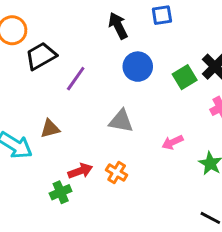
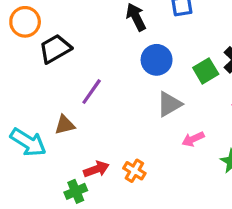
purple line: (76, 79) -> (92, 92), moved
gray triangle: (121, 121) -> (169, 104), moved, turned -40

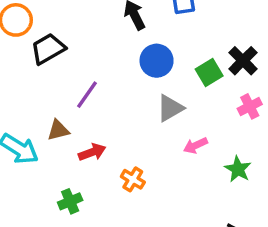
red arrow: (96, 169) -> (92, 152), moved

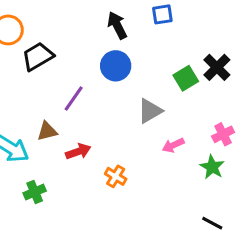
blue circle: (157, 61) -> (116, 66), moved
pink cross: (250, 106) -> (223, 134), moved
green cross: (70, 201) -> (35, 192), moved

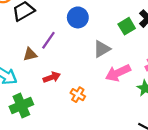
brown triangle: (47, 131) -> (30, 54), moved
pink arrow: (173, 145) -> (118, 73), size x1.6
green cross: (35, 192) -> (21, 105), size x1.5

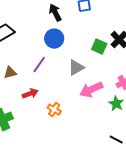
green square: (127, 26) -> (99, 47), turned -35
purple line: (48, 40) -> (39, 65), moved

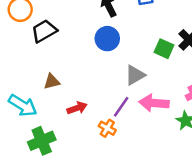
purple line: (39, 65) -> (121, 107), moved
pink arrow: (91, 90) -> (154, 103), turned 30

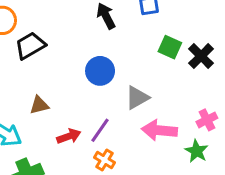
blue circle: (107, 39) -> (100, 71), moved
green square: (164, 49) -> (170, 47), moved
purple line: (121, 107) -> (100, 130), moved

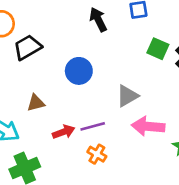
blue circle: (100, 71) -> (79, 71), moved
purple line: (100, 130) -> (93, 126), turned 40

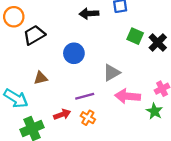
black arrow: (98, 20) -> (89, 14), turned -66
red arrow: (64, 132) -> (62, 114), moved

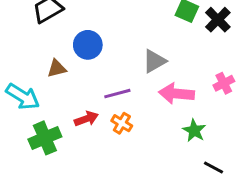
blue circle: (74, 53) -> (88, 45), moved
green star: (154, 111) -> (194, 131), moved

